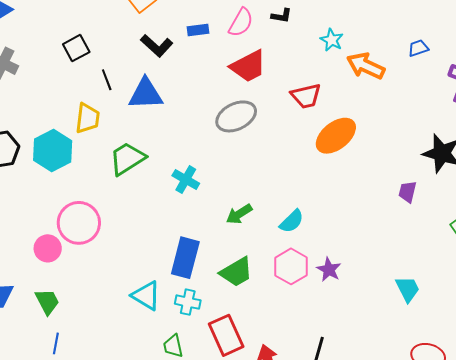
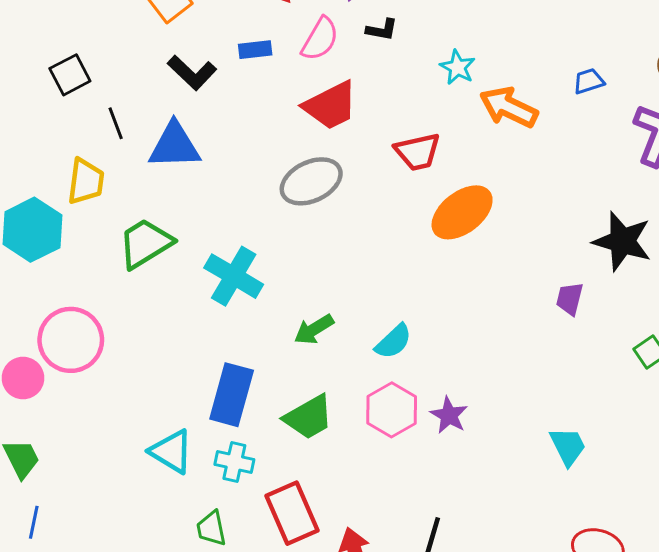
cyan cross: (186, 180) -> (234, 276), size x1.4

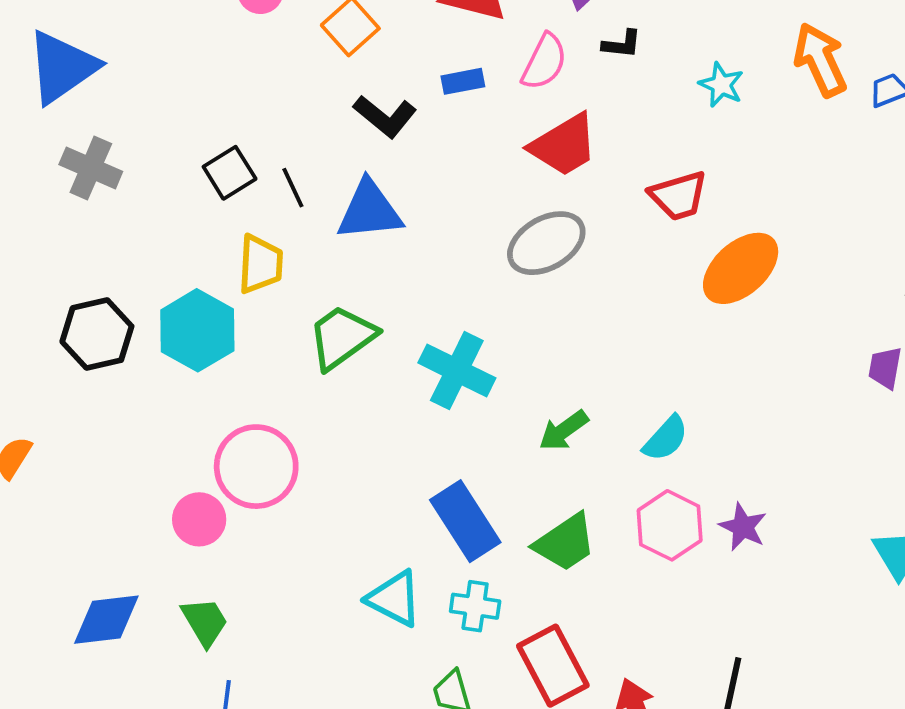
black square: (70, 75) -> (230, 173), moved
orange arrow: (509, 107) -> (820, 60), moved, turned 44
blue rectangle: (232, 395) -> (465, 521), turned -44

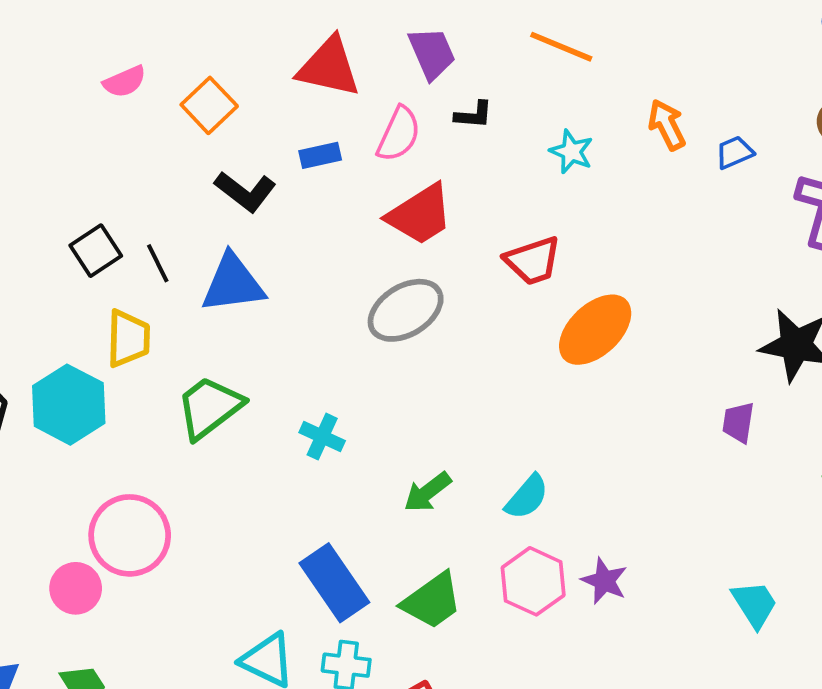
orange arrow: (820, 60) -> (667, 125), size x0.7
cyan cross: (457, 370) -> (322, 437), size x0.6

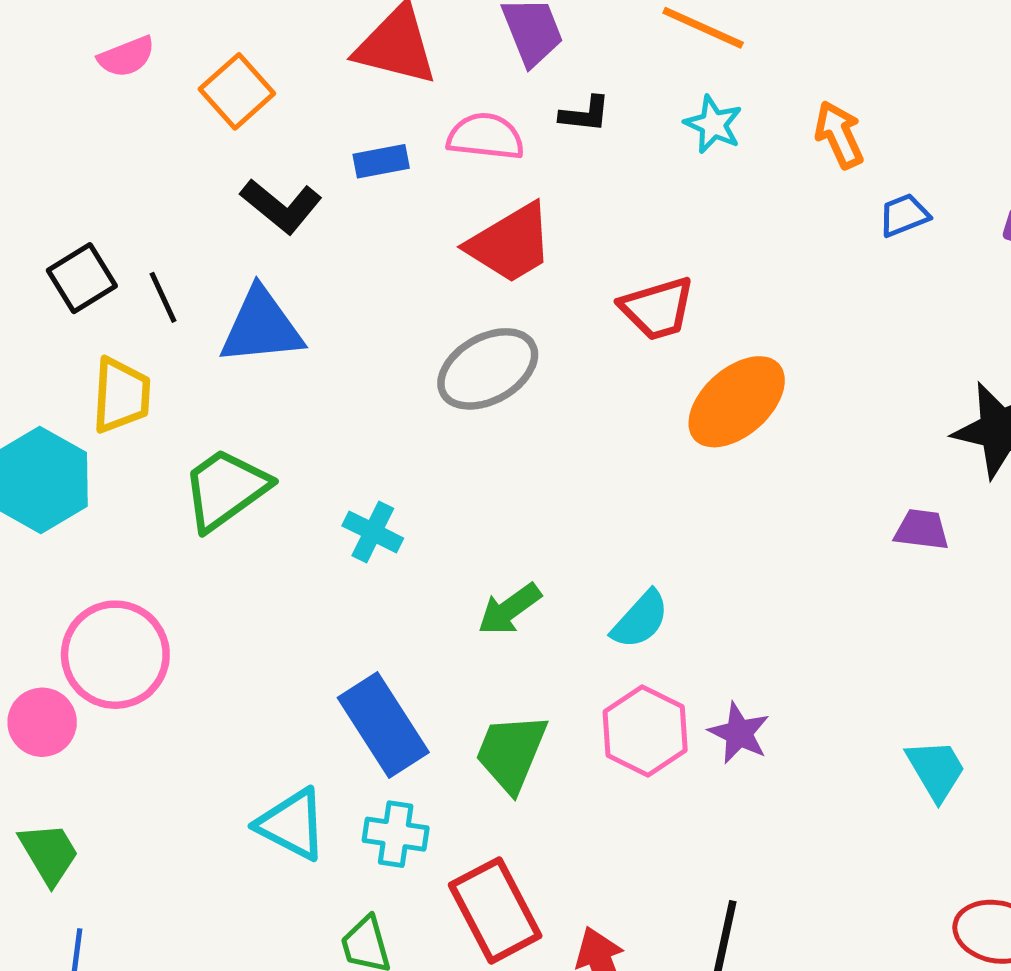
pink semicircle: (399, 134) -> (486, 137), turned -110
cyan star: (571, 152) -> (713, 124), moved
blue trapezoid: (735, 152) -> (904, 215), moved
purple trapezoid: (738, 422) -> (922, 530), turned 87
green trapezoid: (432, 601) -> (511, 753), turned 146

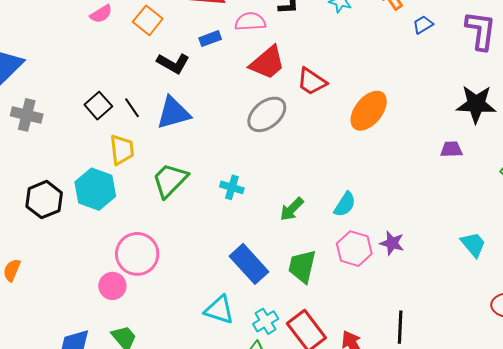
red trapezoid: (657, 309) -> (312, 82), moved, turned 60
cyan cross: (396, 834) -> (266, 321), moved, turned -30

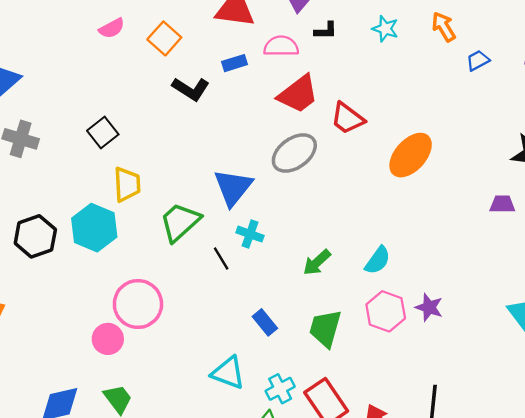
black line: (132, 108) -> (221, 259), moved
blue triangle: (173, 113) -> (233, 187), moved, turned -39
blue rectangle: (249, 264) -> (265, 322), size x0.6

